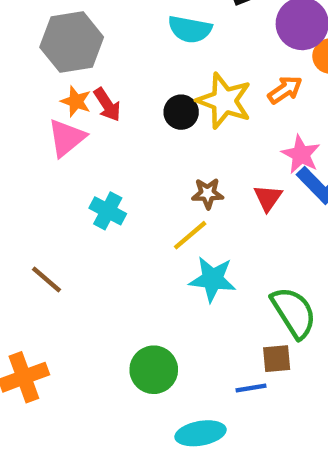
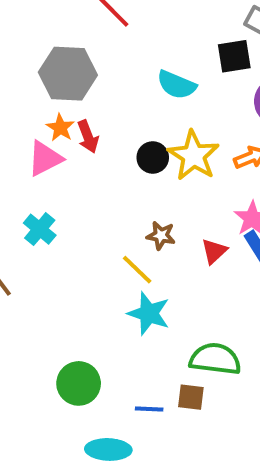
cyan cross: (108, 211) -> (40, 229), moved
yellow line: (190, 235) -> (137, 270), turned 72
green semicircle: (294, 312) -> (215, 359), turned -63
blue line: (251, 388) -> (149, 409), moved

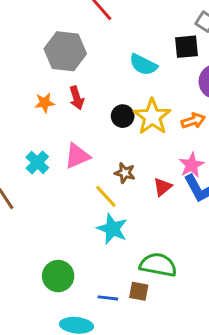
orange star: (60, 128) -> (45, 103), moved, turned 30
pink triangle: (45, 159) -> (77, 156), moved

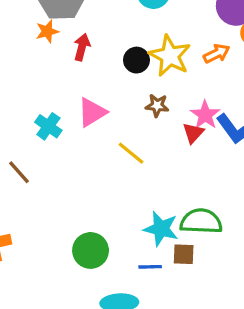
red arrow: (77, 98) -> (82, 47), turned -140
orange star: (45, 103) -> (47, 31), moved
pink star: (192, 165) -> (205, 115), moved
brown star: (125, 173) -> (157, 105), moved
cyan star: (112, 229) -> (161, 229), moved

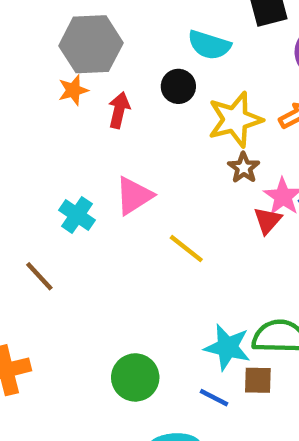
yellow star: (170, 56) -> (235, 120), turned 30
black circle: (136, 60) -> (178, 86), moved
brown star: (157, 105) -> (244, 168), moved, turned 30
blue line: (150, 267) -> (214, 398), turned 30

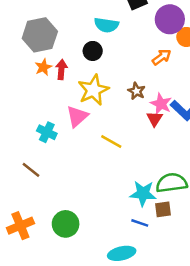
orange star: (73, 90) -> (43, 67), moved
yellow star: (235, 120) -> (93, 90), moved
green circle: (135, 377) -> (66, 224), moved

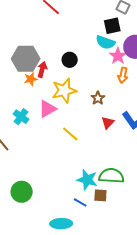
cyan semicircle: (106, 25) -> (105, 42), moved
gray hexagon: (40, 35) -> (26, 59), moved
orange arrow: (162, 57) -> (123, 75), turned 126
orange star: (43, 67) -> (31, 79), moved
pink star: (161, 104) -> (118, 56), moved

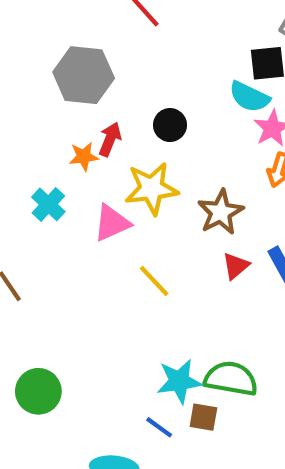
gray hexagon: (26, 59) -> (84, 75), moved
brown star: (98, 98) -> (221, 212), size x1.5
cyan cross: (21, 117) -> (48, 204), moved
cyan star: (87, 180) -> (179, 381), turned -30

